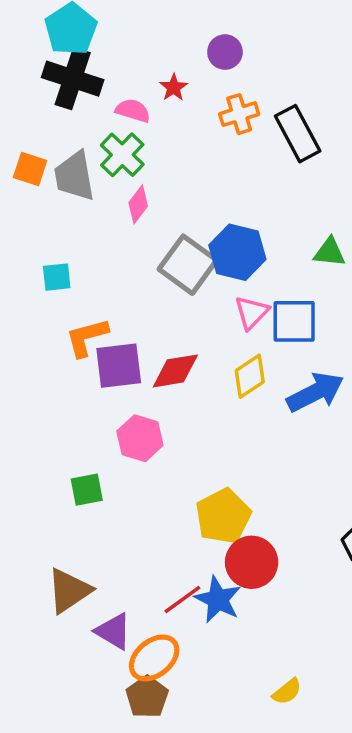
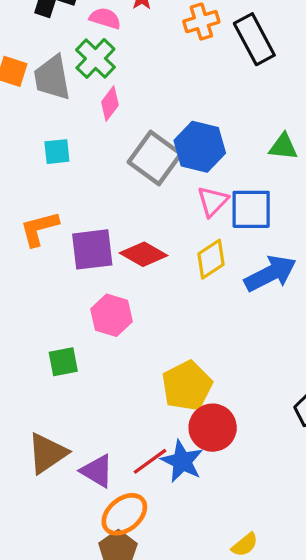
cyan square: (57, 277) -> (57, 152), moved
orange L-shape: (87, 337) -> (39, 229), moved
red diamond: (175, 371) -> (144, 254), turned 39
purple triangle: (113, 631) -> (97, 471), moved

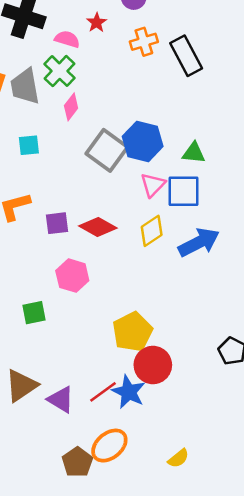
green triangle: (283, 147) -> (194, 153), moved
purple square: (92, 249) -> (57, 223), size x0.7
orange ellipse: (124, 514) -> (109, 446), moved

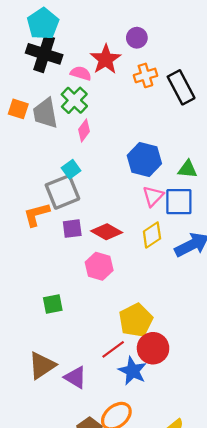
red star: (97, 23) -> (106, 59), size x1.8
cyan square: (29, 145) -> (71, 169), moved, turned -30
gray square: (107, 150) -> (62, 192), moved, turned 32
pink hexagon: (72, 276) -> (99, 266), moved
red line: (103, 392) -> (113, 349), moved

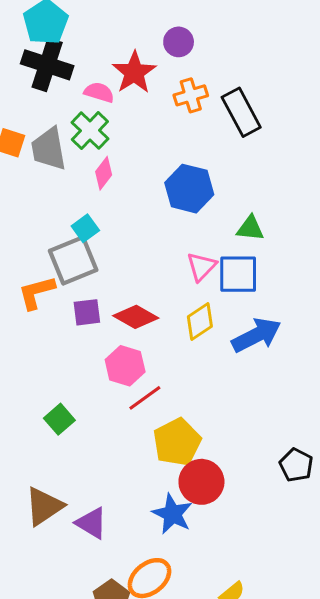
blue hexagon: (144, 160) -> (189, 189), moved
green square: (53, 304) -> (59, 419), turned -30
red line: (113, 349) -> (145, 398), moved

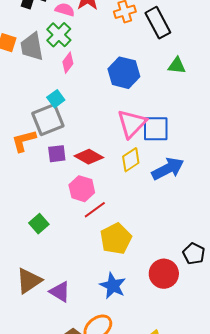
green triangle: (250, 228) -> (177, 66), moved
pink triangle: (201, 266) -> (132, 124), size x1.5
red circle: (201, 482) -> (164, 274), moved

